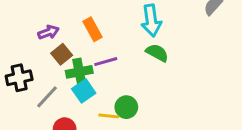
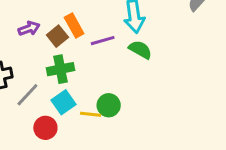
brown square: (62, 54) -> (57, 36), moved
purple line: (106, 62) -> (103, 41), moved
cyan square: (84, 91) -> (64, 102), moved

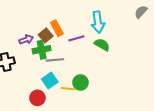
purple arrow: (29, 29) -> (26, 39), moved
green cross: (60, 69) -> (42, 50), moved
gray line: (27, 95) -> (55, 60), moved, turned 42

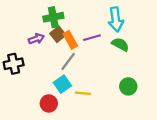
orange rectangle: (57, 28) -> (70, 40), moved
green cross: (42, 50) -> (53, 17), moved
gray line: (55, 60) -> (68, 61), turned -48
green circle: (80, 82) -> (128, 86), moved

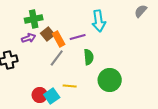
green cross: (53, 17) -> (34, 19), moved
green semicircle: (120, 44) -> (89, 57), moved, turned 56
cyan square: (62, 84) -> (52, 96), moved
green circle: (128, 86) -> (110, 80), size x1.5

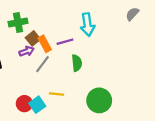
purple arrow: (29, 38) -> (27, 51), moved
green circle: (110, 80) -> (99, 100), moved

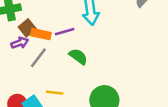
orange rectangle: (45, 44) -> (41, 34), turned -49
green semicircle: (77, 63) -> (78, 57), turned -49

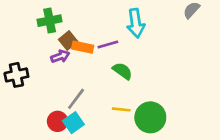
gray line: (38, 58) -> (76, 99), moved
yellow line: (55, 93) -> (121, 109), moved

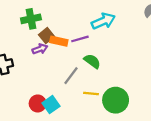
cyan arrow: (136, 23) -> (103, 21), turned -105
gray line: (76, 99) -> (71, 76), moved

